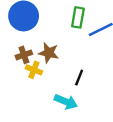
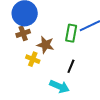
green rectangle: (78, 17) -> (71, 33), moved
brown cross: (24, 55) -> (23, 33), moved

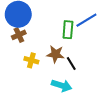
brown star: (45, 45) -> (56, 54), moved
black line: (71, 66) -> (71, 64), turned -48

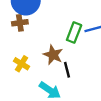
yellow cross: (31, 60) -> (22, 64), moved

